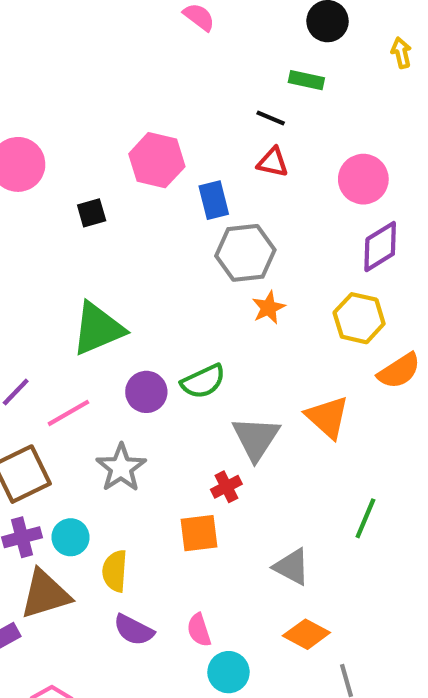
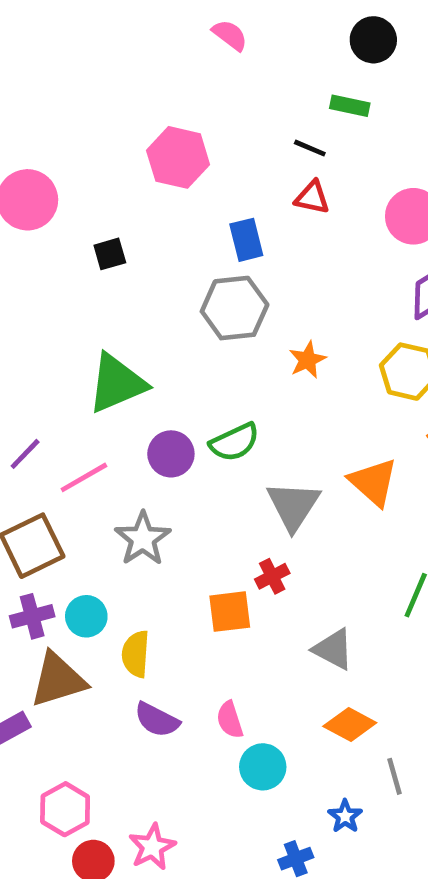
pink hexagon: (157, 160) -> (178, 157), moved
gray hexagon: (245, 253) -> (235, 308), moved
red cross: (226, 487) -> (272, 576), moved

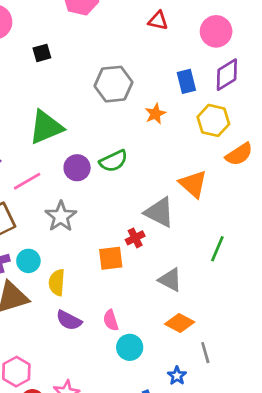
blue rectangle: (246, 240) -> (186, 81), moved
gray triangle: (293, 506) -> (159, 212), moved, turned -36

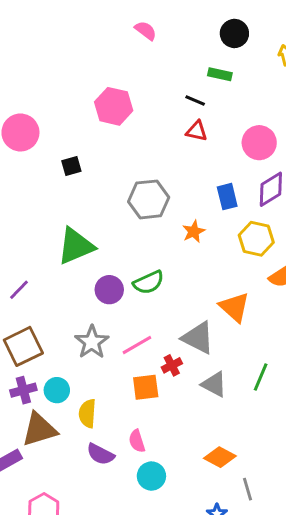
pink line: (27, 181) -> (137, 345), moved
gray triangle: (170, 280) -> (214, 384), moved
pink semicircle: (111, 320) -> (137, 441), moved
cyan circle: (130, 347) -> (151, 476), moved

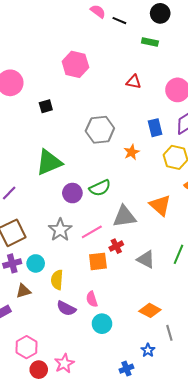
black line: (195, 100) -> (119, 21), moved
gray triangle: (198, 338) -> (124, 216), moved, turned -35
brown triangle: (39, 429) -> (23, 291), size x0.6

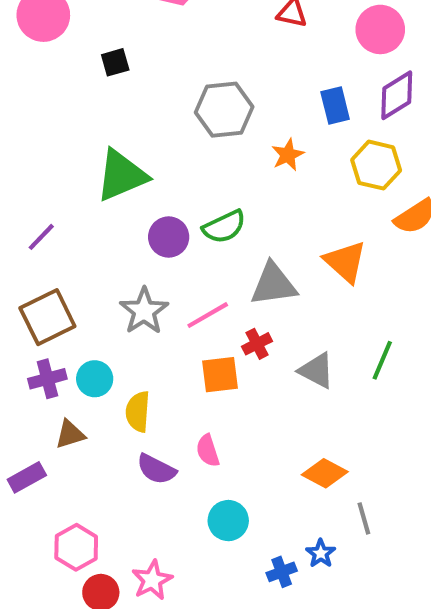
cyan circle: (102, 324) -> (228, 521), moved
blue cross: (126, 369) -> (282, 572), moved

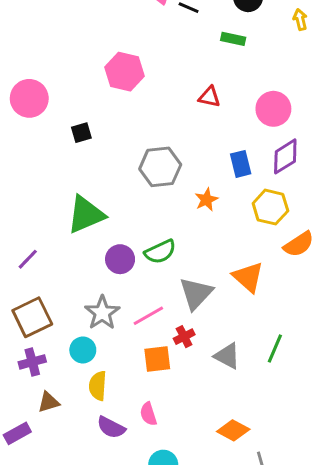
gray triangle: (273, 284) -> (196, 293), turned -39
cyan circle: (95, 379) -> (83, 350), moved

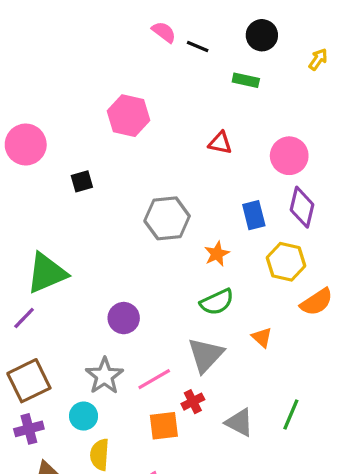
yellow arrow: (300, 19) -> (318, 59), turned 48
purple diamond: (285, 156) -> (302, 207), turned -45
green triangle: (86, 215) -> (47, 273), moved
green semicircle: (160, 252) -> (217, 302), moved
orange triangle: (248, 277) -> (262, 337), size x0.6

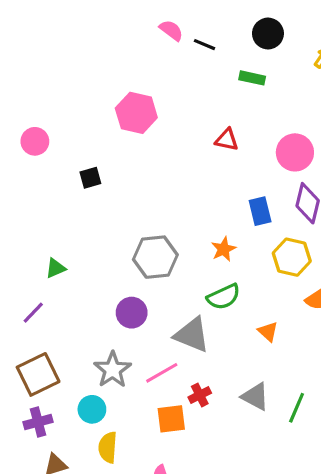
pink circle: (26, 144) -> (35, 141), size x0.7
gray hexagon: (167, 218) -> (155, 257), moved
green triangle: (47, 273) -> (55, 268), size x0.5
gray triangle: (206, 355) -> (192, 335), moved, turned -51
gray triangle: (239, 422) -> (255, 397), moved

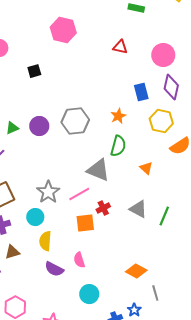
green semicircle: (224, 297) -> (118, 146), turned -50
purple circle: (132, 313) -> (39, 126), moved

